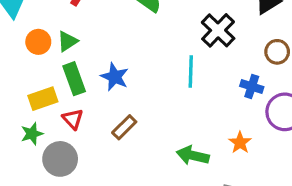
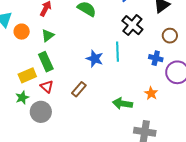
green triangle: (67, 41) -> (48, 35), moved
orange circle: (38, 42) -> (22, 32), moved
blue star: (115, 77) -> (95, 59), moved

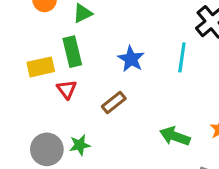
blue star: (95, 59) -> (131, 59), moved
green star: (22, 98) -> (80, 145), moved
gray circle: (41, 112) -> (47, 149), moved

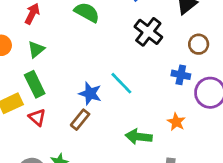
cyan line: (182, 57) -> (121, 83), moved, turned -40
blue star: (131, 59) -> (90, 94), moved

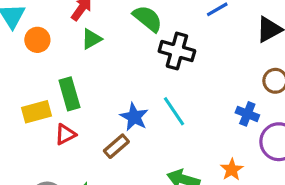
black cross: (148, 32) -> (177, 51), moved, turned -32
green triangle: (36, 49) -> (91, 39), moved
red triangle: (37, 117) -> (65, 134), turned 42

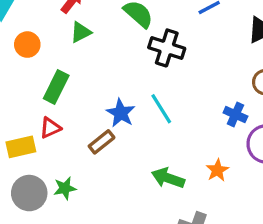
orange circle: (37, 40) -> (27, 45), moved
green rectangle: (69, 94) -> (56, 87), turned 40
yellow rectangle: (37, 112) -> (21, 147), moved

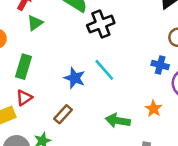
black cross: (167, 48) -> (101, 24), turned -30
brown rectangle: (102, 142) -> (63, 114), moved

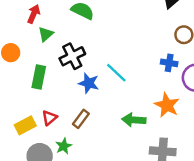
black cross: (101, 24) -> (72, 56), moved
red triangle: (24, 98) -> (50, 118), moved
orange star: (154, 109) -> (167, 105), size x1.5

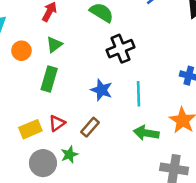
green triangle: (46, 34) -> (54, 45), moved
black cross: (72, 56) -> (121, 49), moved
cyan line: (116, 73) -> (139, 94), moved, turned 40

